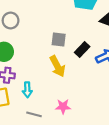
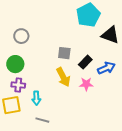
pink star: (63, 107) -> (86, 84), moved

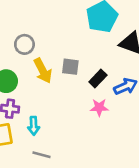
gray circle: (21, 36) -> (24, 44), moved
yellow arrow: (63, 77) -> (43, 71), moved

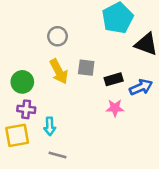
gray circle: (24, 44) -> (58, 36), moved
black rectangle: (98, 79) -> (114, 79), turned 30

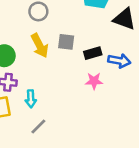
blue arrow: (141, 87) -> (119, 61), turned 35
gray line: (58, 155) -> (38, 127), turned -60

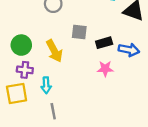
yellow arrow: (40, 46) -> (54, 51), moved
gray line: (38, 127) -> (53, 111), turned -56

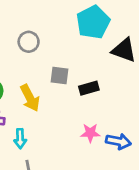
blue arrow: (129, 50) -> (118, 141), moved
pink star: (105, 69) -> (90, 133), moved

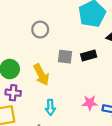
black rectangle: (89, 88) -> (89, 56), moved
cyan arrow: (20, 139) -> (50, 107), moved

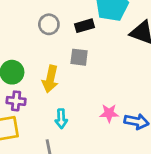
black rectangle: (89, 56) -> (84, 26), moved
yellow arrow: (41, 75) -> (50, 79), turned 40

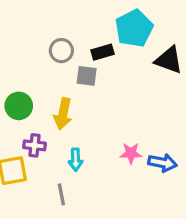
gray square: (79, 57) -> (87, 76), moved
purple cross: (16, 101) -> (35, 145), moved

